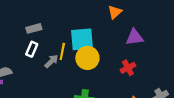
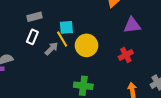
cyan square: (82, 39) -> (66, 27), moved, size x0.6
yellow line: (62, 51) -> (62, 39), turned -42

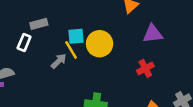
white rectangle: (32, 37) -> (24, 42), moved
yellow circle: (87, 45) -> (100, 44), moved

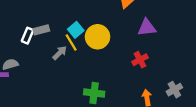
gray rectangle: (39, 24) -> (41, 30), moved
cyan square: (76, 36) -> (76, 30), turned -35

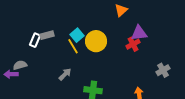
gray arrow: (60, 53) -> (65, 74), moved
red cross: (140, 60) -> (133, 44), moved
gray cross: (174, 90) -> (163, 70), moved

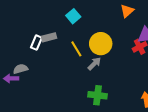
cyan square: (77, 35) -> (73, 16), moved
gray arrow: (65, 74) -> (94, 64), moved

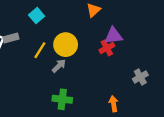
yellow line: (76, 49) -> (40, 50), turned 63

